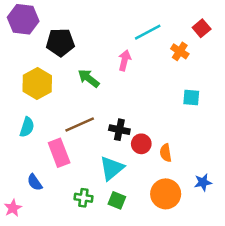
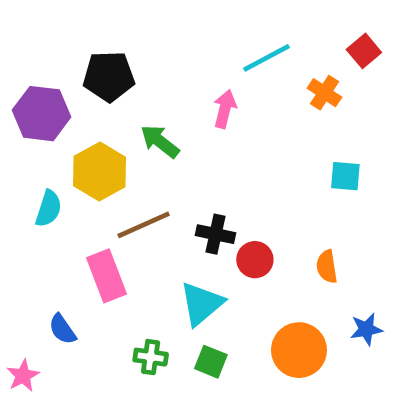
purple hexagon: (23, 19) -> (42, 114), moved
yellow hexagon: (37, 83) -> (100, 172), moved
cyan semicircle: (27, 127) -> (49, 209), moved
orange semicircle: (166, 153) -> (327, 267), moved

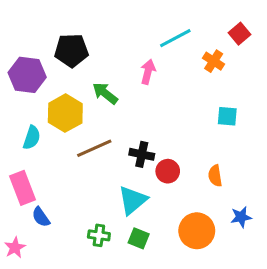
pink rectangle: (107, 276) -> (23, 188), moved

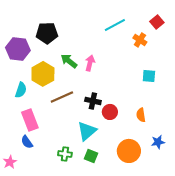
pink arrow: (148, 72) -> (90, 63), moved
pink rectangle: (23, 188) -> (30, 120), moved

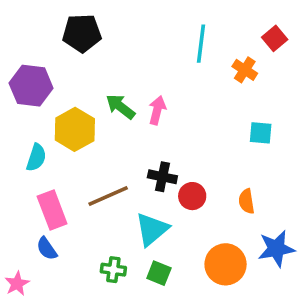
cyan line: (115, 25) -> (201, 44), turned -55
black pentagon: (47, 33) -> (82, 33), moved
brown line: (62, 97) -> (108, 196), moved
blue star: (158, 142) -> (276, 249), size x1.5

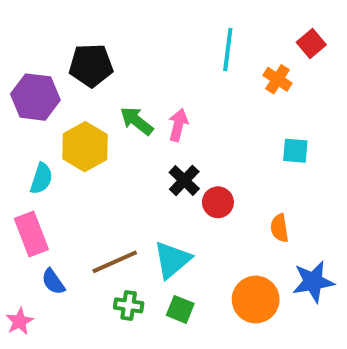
black pentagon: (82, 33) -> (91, 65), moved
black cross: (162, 177) -> (184, 180), moved, turned 32
brown line: (108, 196) -> (115, 262), moved
red circle: (192, 196) -> (218, 202), moved
pink rectangle: (52, 210) -> (31, 234), moved

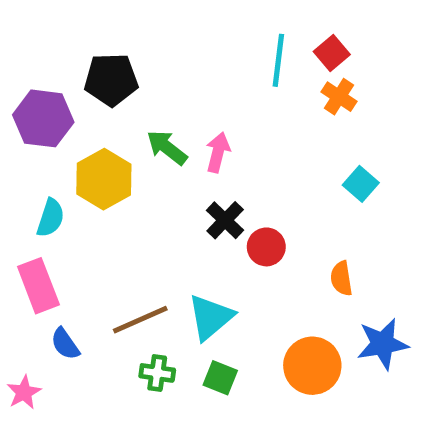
red square: (311, 44) -> (332, 53), moved
cyan square: (295, 151) -> (361, 184), turned 36

